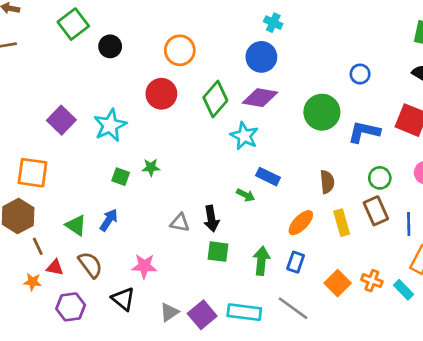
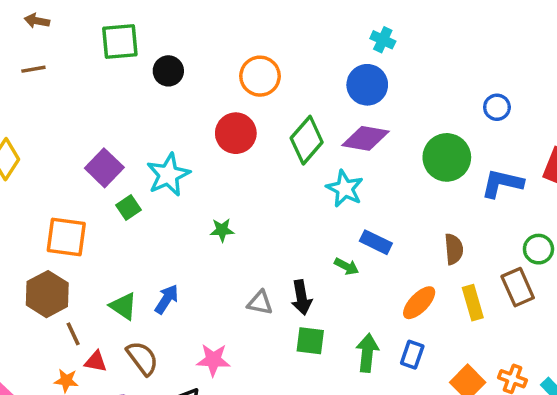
green square: (73, 24) -> (120, 42), turned 32
green square: (121, 177) -> (129, 208), moved, turned 36
green circle: (380, 178) -> (538, 249), moved

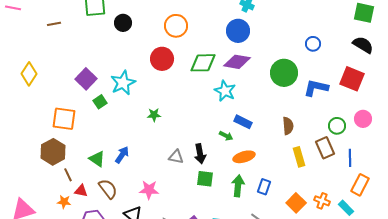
brown line: (33, 69) -> (54, 24), moved
green diamond: (307, 140) -> (203, 63), turned 48
orange ellipse: (419, 303) -> (244, 157), moved, turned 30

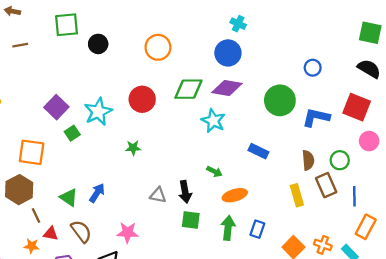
red circle: (162, 59) -> (142, 99), moved
pink circle: (363, 119) -> (369, 141), moved
blue rectangle: (243, 122) -> (258, 151), moved
brown semicircle: (288, 126) -> (308, 160), moved

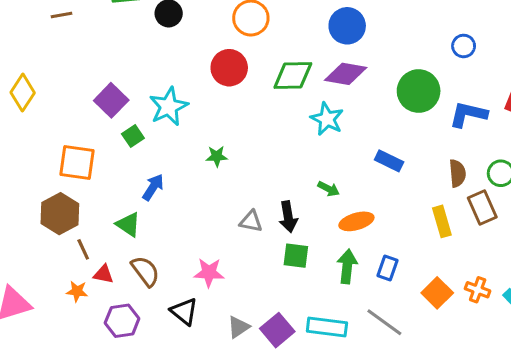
red circle: (142, 99) -> (229, 68), moved
blue arrow: (97, 193) -> (153, 187), moved

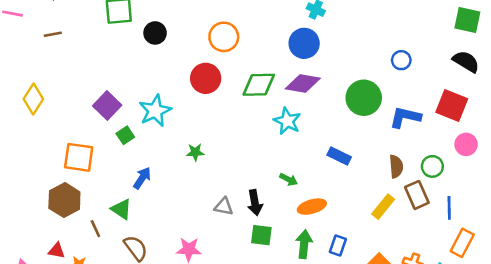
brown line: (61, 15) -> (53, 34), moved
yellow rectangle: (442, 221) -> (383, 207), turned 55
brown line: (83, 249) -> (95, 229), moved
red triangle: (103, 274) -> (57, 251), moved

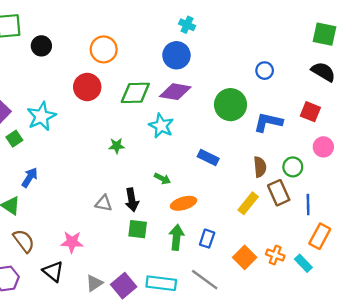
red square: (452, 106) -> (310, 112), size x0.7
green star: (195, 152) -> (117, 146), moved

